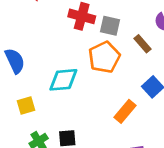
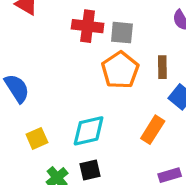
brown rectangle: (142, 44) -> (162, 67), moved, turned 48
cyan diamond: (63, 80) -> (89, 131), moved

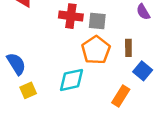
cyan diamond: (89, 131) -> (72, 80), moved
yellow square: (37, 138) -> (28, 90), moved

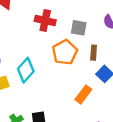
gray square: (97, 21) -> (79, 28), moved
cyan diamond: (72, 80) -> (26, 70), moved, turned -40

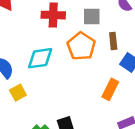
cyan diamond: (26, 70) -> (40, 58), moved, turned 50

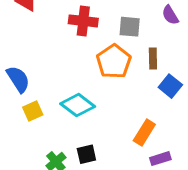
cyan diamond: (40, 58) -> (78, 105), moved, turned 40
orange rectangle: (110, 89) -> (144, 132), moved

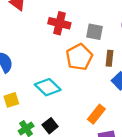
yellow square: (33, 111) -> (11, 100), moved
black square: (86, 154) -> (50, 126), turned -32

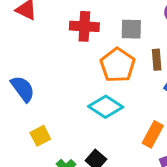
cyan diamond: (48, 87) -> (106, 107), moved

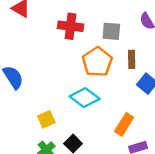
yellow square: (40, 136) -> (46, 119), moved

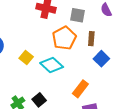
yellow square: (46, 119) -> (26, 57), moved, turned -32

